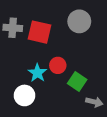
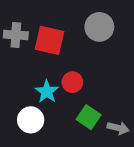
green square: (77, 82) -> (89, 117), moved

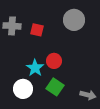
red square: (49, 40) -> (37, 30), size x0.6
green square: (89, 117) -> (55, 87), moved

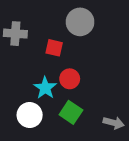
gray circle: (74, 20) -> (80, 22), moved
red square: (37, 30) -> (54, 48), moved

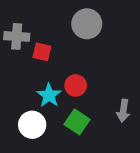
red square: (54, 48) -> (42, 52), moved
gray arrow: (114, 123) -> (123, 111), moved, turned 84

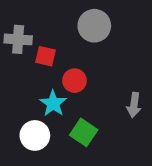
red circle: (76, 85) -> (74, 81), moved
gray arrow: (123, 111) -> (134, 105), moved

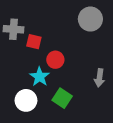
gray circle: (94, 26) -> (90, 19), moved

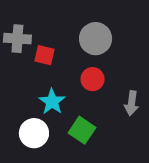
gray circle: (90, 19) -> (96, 39), moved
red circle: (55, 60) -> (93, 79), moved

